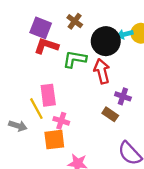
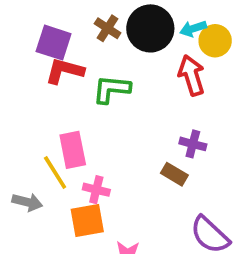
cyan arrow: (125, 34) -> (193, 29), moved
black circle: (106, 41) -> (150, 28), moved
red arrow: (102, 71) -> (192, 75), moved

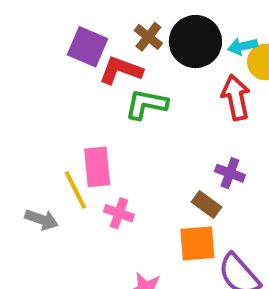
red L-shape: (65, 71) -> (121, 70), moved
orange square: (87, 221) -> (197, 243), moved

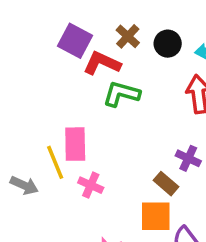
black circle: (195, 42) -> (168, 44), size x0.6

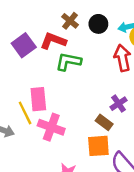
purple square: (75, 41) -> (24, 45), moved, turned 30
purple cross: (188, 158) -> (119, 104), turned 35
pink cross: (91, 185) -> (51, 127), size x1.5

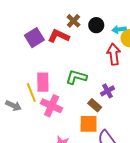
green L-shape: (68, 62) -> (76, 77), moved

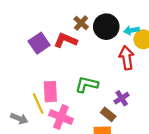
black circle: (96, 25) -> (106, 27), size x1.5

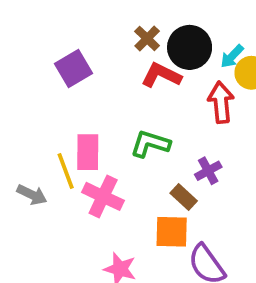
cyan arrow: (131, 30) -> (232, 56), turned -40
red L-shape: (65, 40) -> (161, 75), moved

